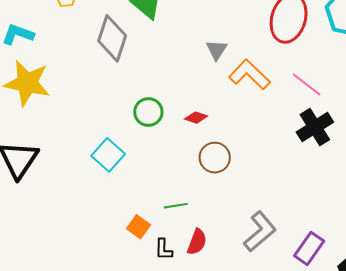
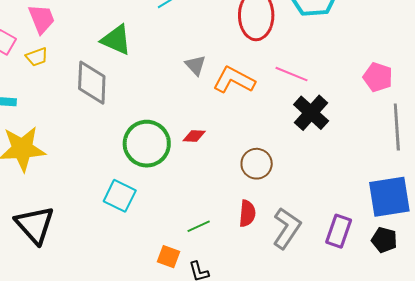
green circle: (148, 112) -> (147, 144), size x1.6
brown circle: (215, 158) -> (257, 164), moved
red semicircle: (197, 242) -> (247, 213), moved

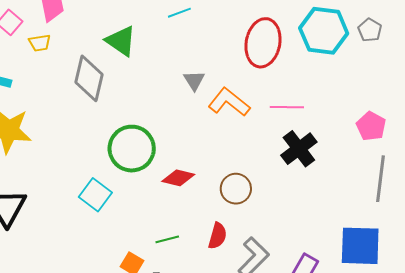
pink line: (292, 74) -> (287, 107), turned -32
red diamond: (194, 136) -> (178, 178), moved, size x1.4

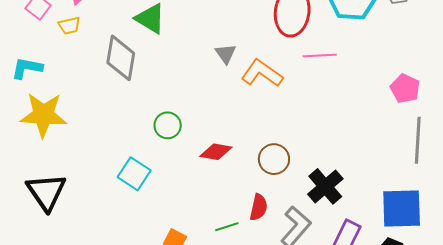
pink line: (287, 107) -> (320, 56), moved
green circle: (132, 149) -> (168, 125), size x0.6
black cross: (299, 149) -> (325, 186), moved
green line: (167, 239) -> (227, 227), moved

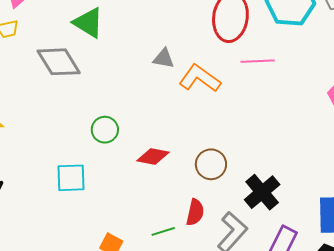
gray triangle: (226, 54) -> (164, 58), turned -45
gray diamond: (121, 58) -> (59, 62), turned -42
cyan square: (134, 174) -> (71, 178), turned -36

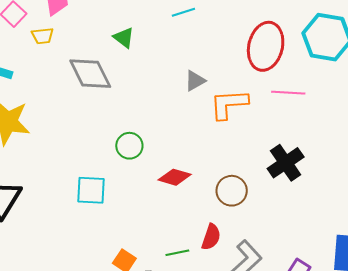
green triangle: (88, 23) -> (124, 38), size x0.7
gray triangle: (164, 58) -> (195, 81), turned -45
orange L-shape: (200, 78) -> (229, 104), turned -45
black cross: (262, 192) -> (286, 163), moved

